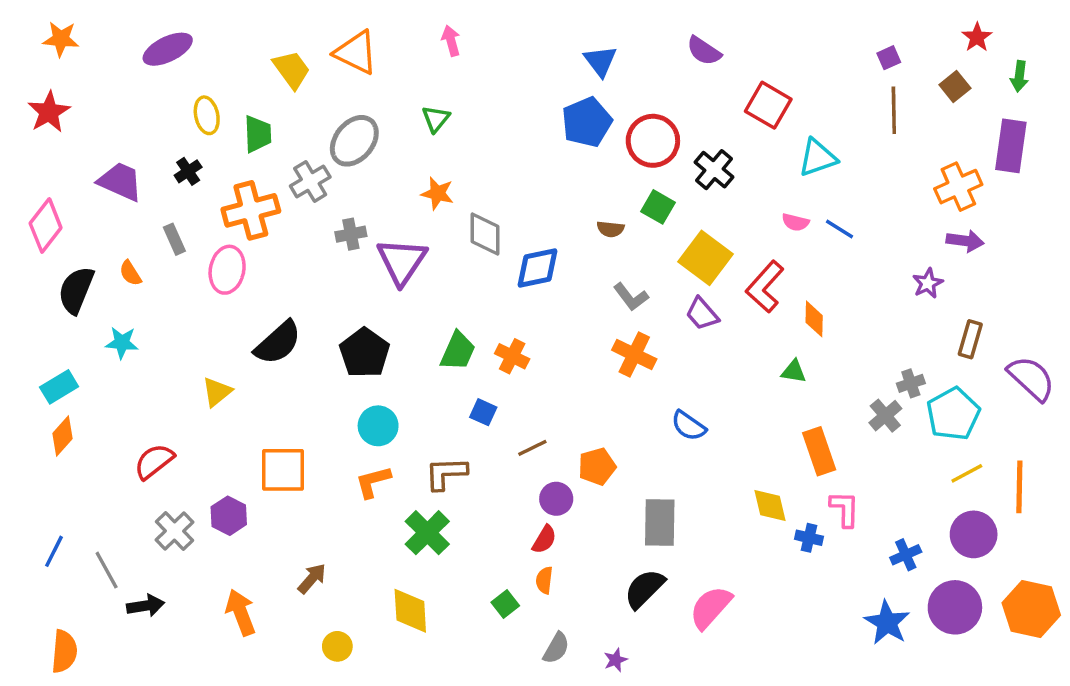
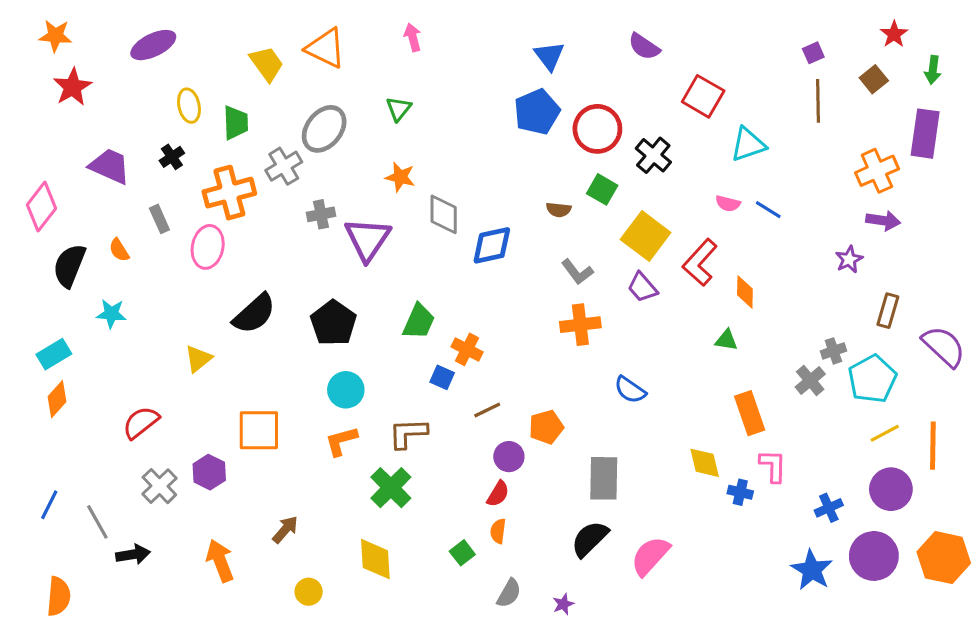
red star: (49, 112) -> (73, 87), moved
orange cross: (634, 355) -> (580, 325), turned -33
orange cross: (512, 356) -> (467, 349), moved

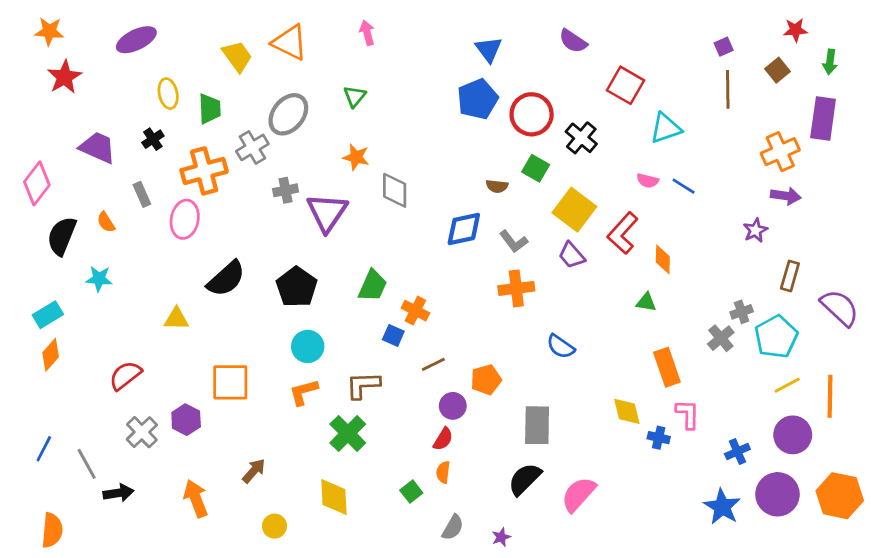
red star: (894, 34) -> (795, 30), turned 30
blue diamond: (492, 245) -> (464, 229), moved
yellow triangle: (198, 359) -> (176, 319), turned 40

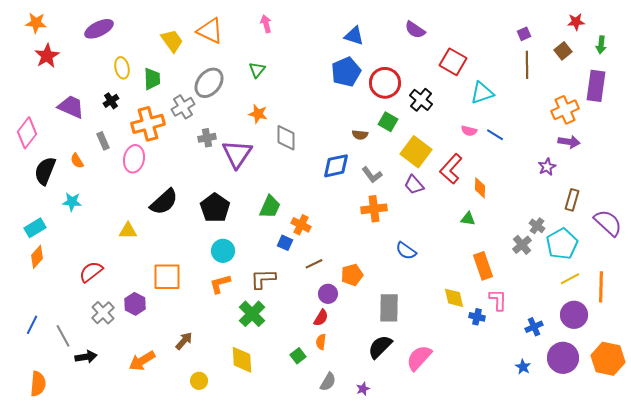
blue triangle: (489, 49) -> (354, 36), turned -35
gray cross: (742, 312) -> (537, 226), turned -35
orange arrow: (196, 498) -> (142, 361), turned -100
blue star: (722, 507) -> (523, 367), size x0.6

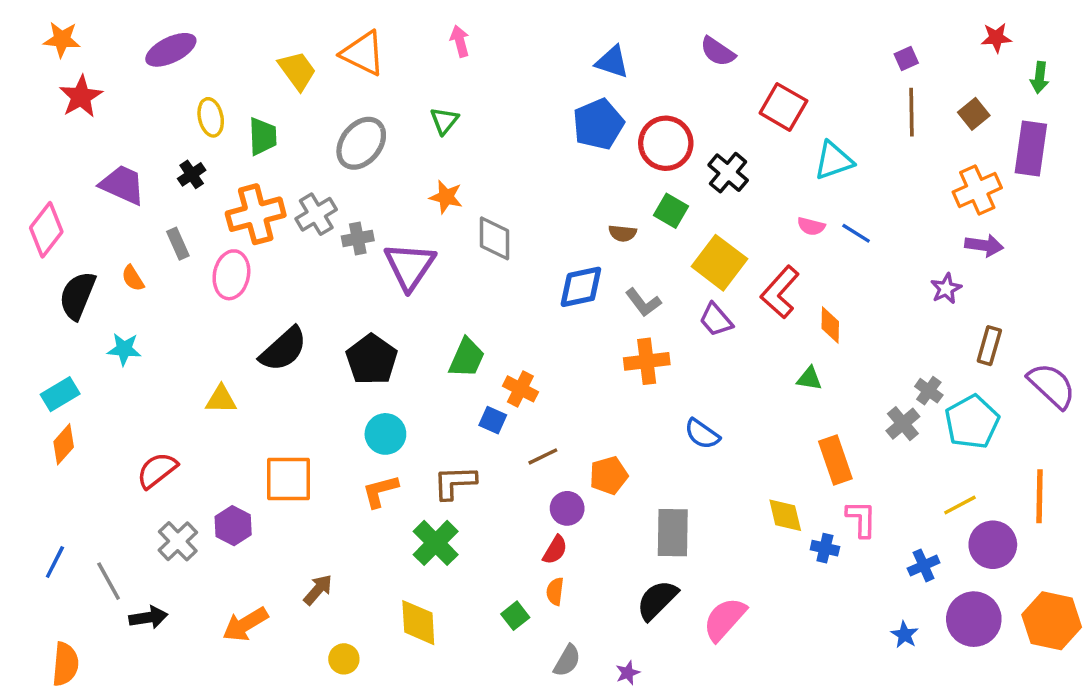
brown square: (563, 51) -> (974, 114), moved
gray cross: (183, 107) -> (316, 214), moved
yellow line: (570, 279) -> (960, 505), moved

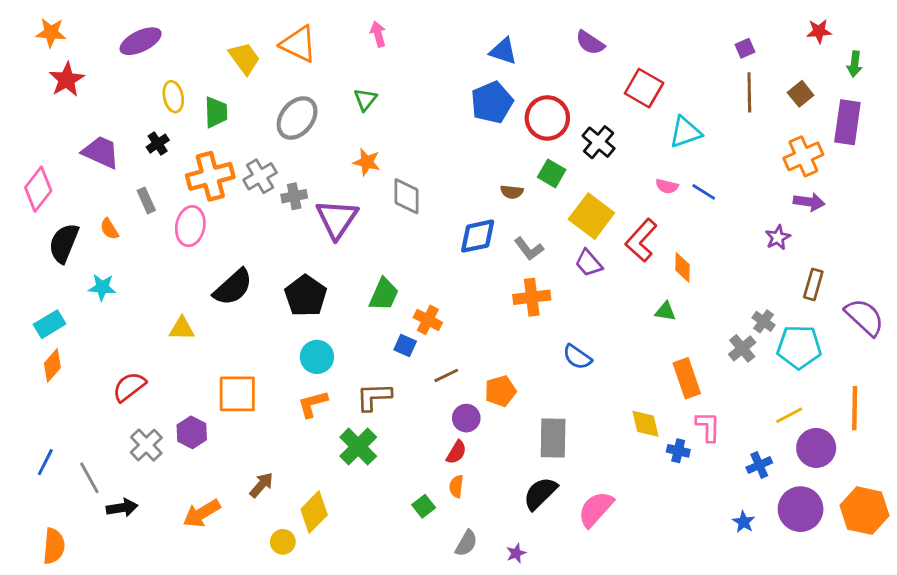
cyan pentagon: (972, 422) -> (799, 347), turned 30
yellow diamond: (418, 623) -> (314, 512), moved, turned 48

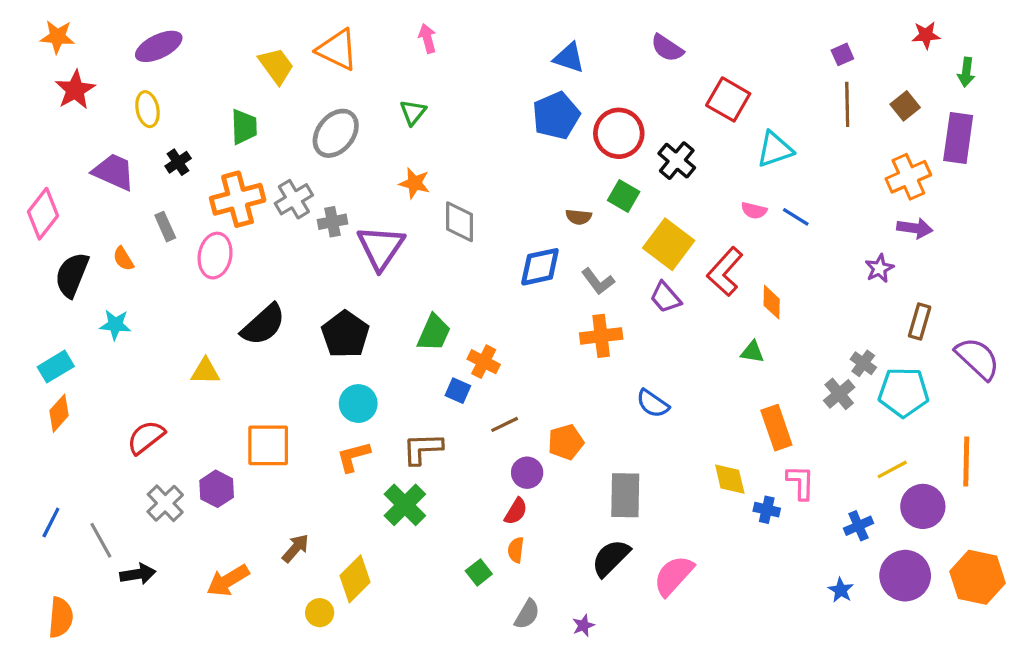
yellow ellipse: (173, 97) -> (147, 109), moved

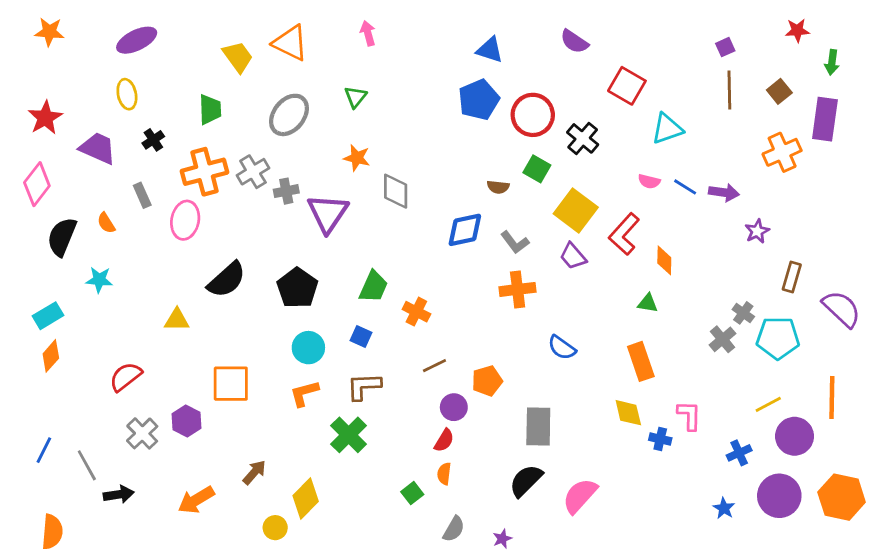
red star: (75, 90) -> (45, 118), moved
purple arrow: (915, 228) -> (724, 192), moved
blue square: (458, 391) -> (361, 337), moved
orange rectangle: (776, 428) -> (641, 361), moved

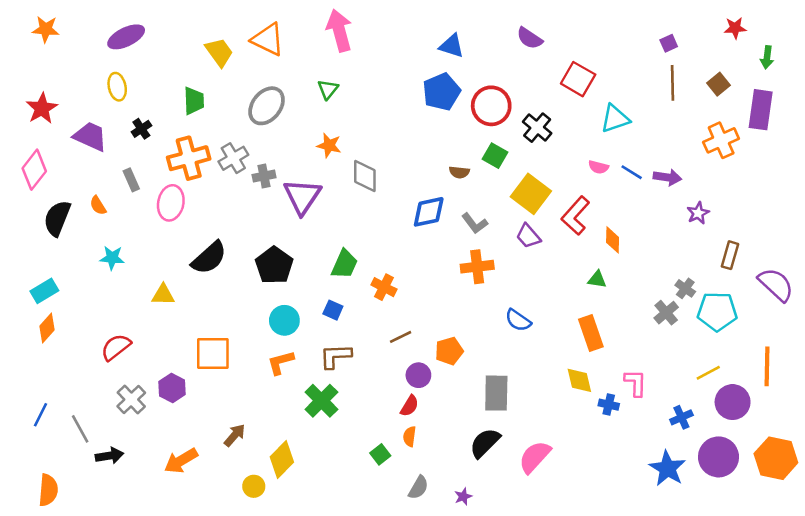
pink arrow: (368, 33) -> (339, 31), size x1.8
cyan star: (99, 280) -> (112, 258), moved
blue star: (724, 508) -> (667, 468), size x1.8

